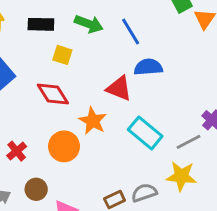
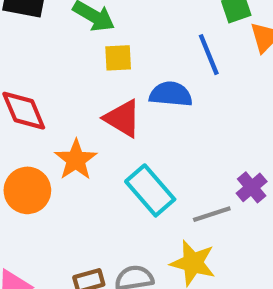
blue line: (131, 32) -> (209, 55), moved
yellow square: (62, 55) -> (118, 58), moved, turned -30

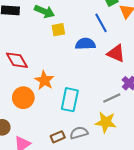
red triangle: (123, 118) -> (116, 53), moved
cyan rectangle: (150, 190) -> (70, 100), moved, turned 60

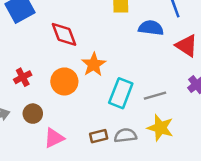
gray line: (112, 98) -> (155, 96), moved

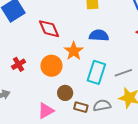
blue semicircle: (151, 28) -> (99, 35), moved
brown circle: (33, 114) -> (65, 93), moved
brown rectangle: (99, 136) -> (81, 107), turned 32

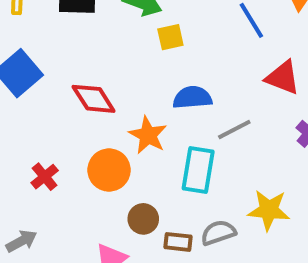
gray line: (123, 73) -> (234, 130), moved

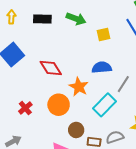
yellow square: (170, 37) -> (104, 35), moved
gray line: (234, 130) -> (123, 84), turned -30
cyan rectangle: (198, 170) -> (105, 105), turned 35

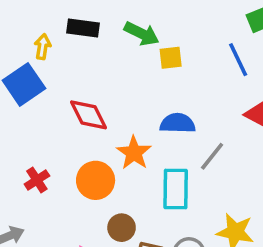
yellow arrow: (11, 17) -> (43, 47), moved
yellow square: (104, 35) -> (171, 58), moved
cyan rectangle: (105, 105) -> (176, 189), turned -50

